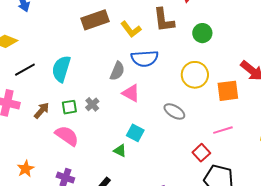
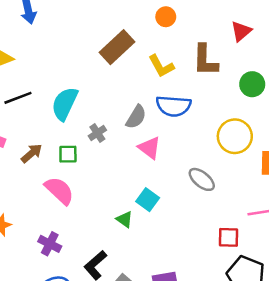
brown rectangle: (95, 20) -> (117, 47), turned -32
gray cross: (92, 104) -> (97, 133), moved
red square: (201, 153) -> (228, 237), turned 36

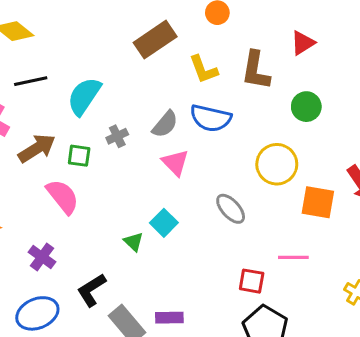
brown arrow: (32, 153) -> (37, 148), size x1.4

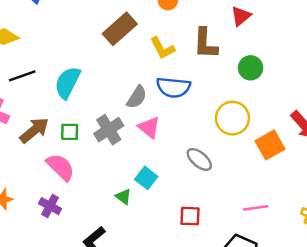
gray cross: (117, 136) -> (109, 130), moved, size x1.6
orange square: (318, 202) -> (270, 145), turned -32
purple cross: (42, 257) -> (50, 206), moved
pink line: (293, 257) -> (256, 208), moved
red square: (252, 281) -> (190, 216), moved

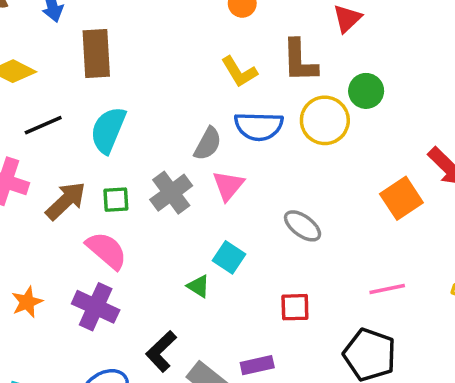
brown rectangle: (120, 29) -> (96, 54), moved, turned -48
yellow circle: (232, 118) -> (325, 120), moved
pink triangle: (149, 127) -> (228, 186), turned 35
purple cross: (50, 206) -> (96, 307), size x1.4

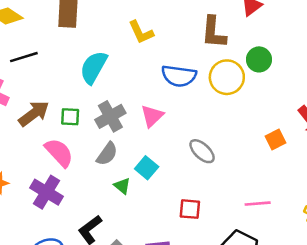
yellow L-shape: (239, 72) -> (141, 32), moved
cyan semicircle: (108, 130) -> (94, 67), moved
gray semicircle: (208, 144) -> (107, 154), moved
orange square: (401, 198) -> (275, 140), size x0.7

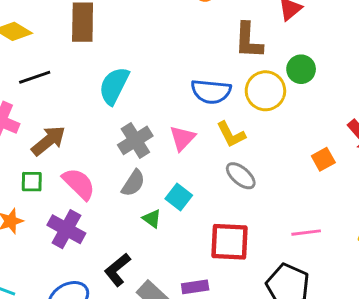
yellow L-shape: (141, 32) -> (231, 134), moved
green square: (70, 117) -> (32, 182), moved
red square: (190, 209) -> (230, 242), size x1.6

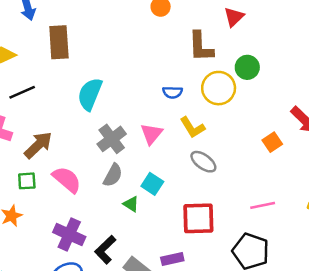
blue semicircle: (211, 91) -> (172, 92), size x0.6
purple cross: (66, 229) -> (69, 235), moved

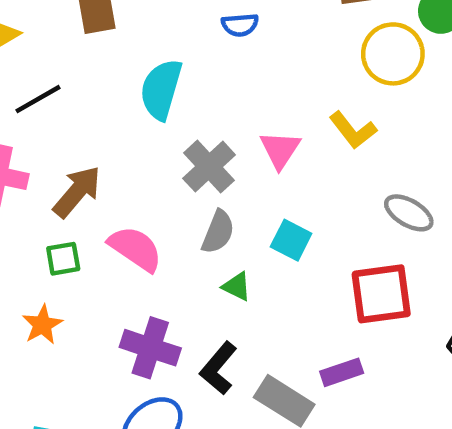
blue semicircle: (172, 92) -> (240, 25), moved
gray ellipse: (203, 162) -> (409, 213), moved
green triangle: (131, 204) -> (237, 287), moved

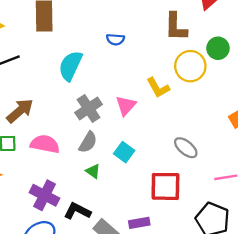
yellow L-shape: (353, 130) -> (158, 88), moved
pink semicircle: (135, 249) -> (45, 144), turned -32
black L-shape: (218, 368) -> (77, 211), turned 68

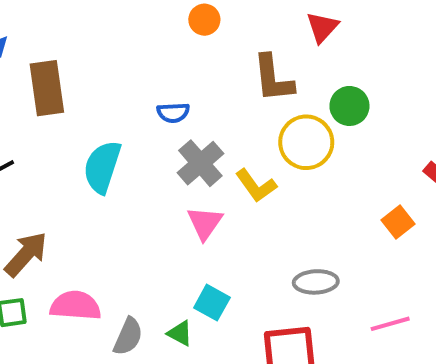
gray cross: (89, 108) -> (200, 163), moved
gray semicircle: (88, 142) -> (128, 336), moved
gray ellipse: (186, 148) -> (316, 282), turned -35
green triangle: (93, 171) -> (180, 333), moved

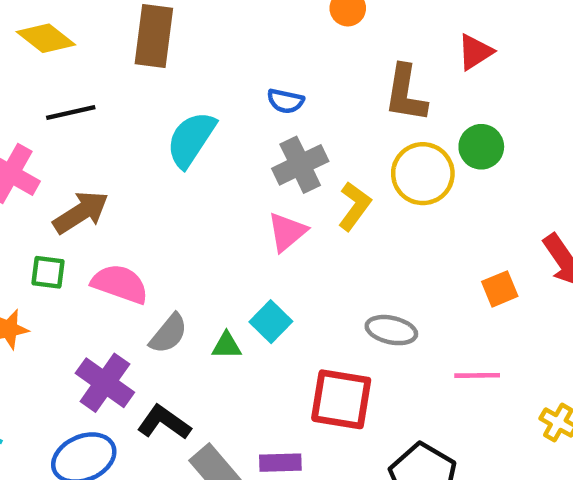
yellow L-shape: (256, 186) -> (354, 206), turned -123
pink line: (390, 324) -> (477, 375), moved
green triangle: (180, 333) -> (227, 346), turned -44

